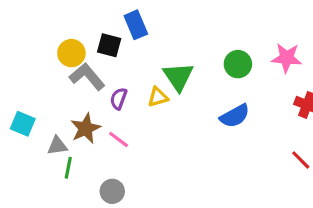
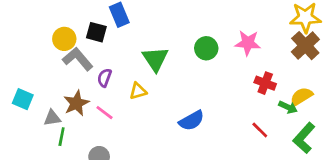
yellow triangle: (158, 97) -> (138, 91), moved
blue semicircle: (235, 116) -> (192, 121), moved

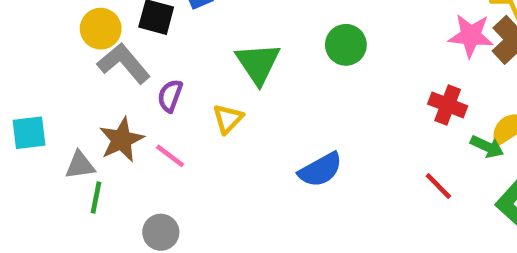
pink star: (248, 43) -> (471, 36), moved
yellow triangle: (138, 91) -> (228, 119), turned -30
cyan square: (23, 99) -> (29, 133), turned -30

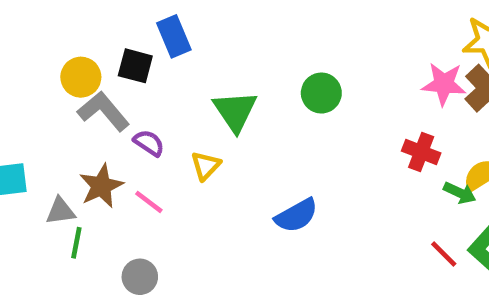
purple semicircle: (170, 96) -> (149, 143), turned 104
red line: (438, 186) -> (444, 254), moved

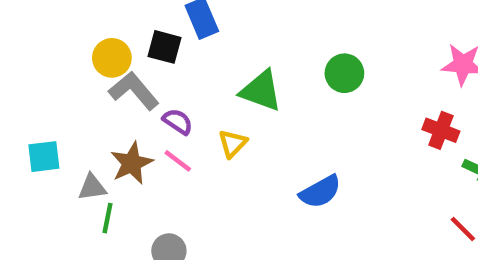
green triangle: (235, 111) -> (261, 91), turned -36
pink line: (149, 202) -> (178, 161), moved

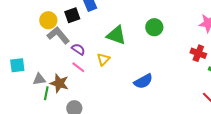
black square: (165, 47) -> (72, 15), turned -35
brown star: (132, 163) -> (59, 83), moved, turned -30

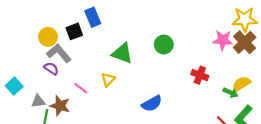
purple semicircle: (78, 49) -> (51, 69), moved
red cross: (198, 53) -> (200, 75), moved
cyan square: (17, 65) -> (14, 86), turned -35

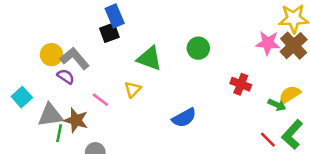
black square: (74, 31) -> (109, 33), moved
yellow circle: (48, 37) -> (51, 55), moved
gray triangle: (38, 101) -> (50, 115), size x1.5

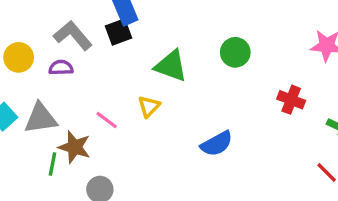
yellow circle: (51, 55) -> (19, 57), moved
gray L-shape: (75, 58) -> (73, 35), moved
purple semicircle: (66, 76) -> (61, 68), moved, turned -36
gray triangle: (50, 115) -> (41, 118), moved

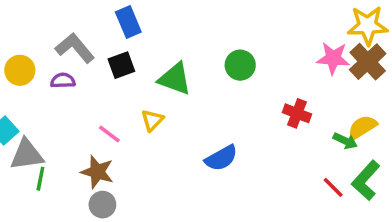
black square: (118, 32) -> (121, 65), moved
gray triangle: (41, 118) -> (27, 155), moved
brown star: (74, 147) -> (97, 172), moved
green line: (52, 164) -> (40, 179), moved

